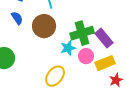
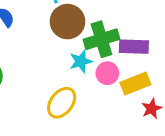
brown circle: (44, 26) -> (67, 22), moved
purple rectangle: (104, 38) -> (134, 47), turned -48

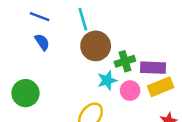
green cross: (101, 39) -> (125, 61), size x0.7
yellow rectangle: (135, 84) -> (161, 87), moved

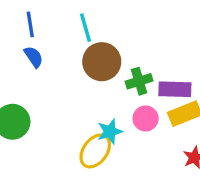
blue line: (40, 17) -> (30, 24), turned 60
cyan star: (107, 80) -> (110, 131), moved

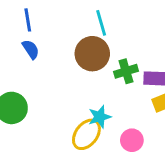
cyan line: (86, 28) -> (101, 23), moved
pink circle: (146, 118) -> (132, 140), moved

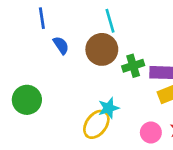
blue semicircle: (31, 49) -> (61, 45), moved
pink circle: (132, 140) -> (151, 133), moved

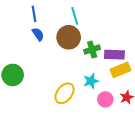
blue line: (42, 18) -> (34, 14), moved
cyan star: (109, 108) -> (91, 81), moved

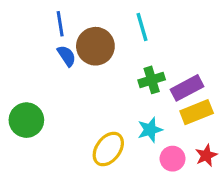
cyan line: (75, 16) -> (142, 27), moved
brown circle: (69, 37) -> (95, 46), moved
purple rectangle: (114, 55) -> (187, 88), turned -30

